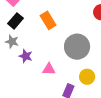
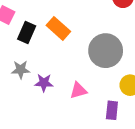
black rectangle: (15, 21) -> (27, 33), moved

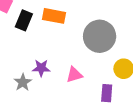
orange rectangle: (58, 28) -> (54, 16), turned -30
gray star: (21, 70) -> (23, 82), moved, turned -30

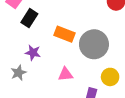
orange rectangle: (54, 16) -> (64, 34), moved
purple star: (41, 68) -> (33, 53), moved

